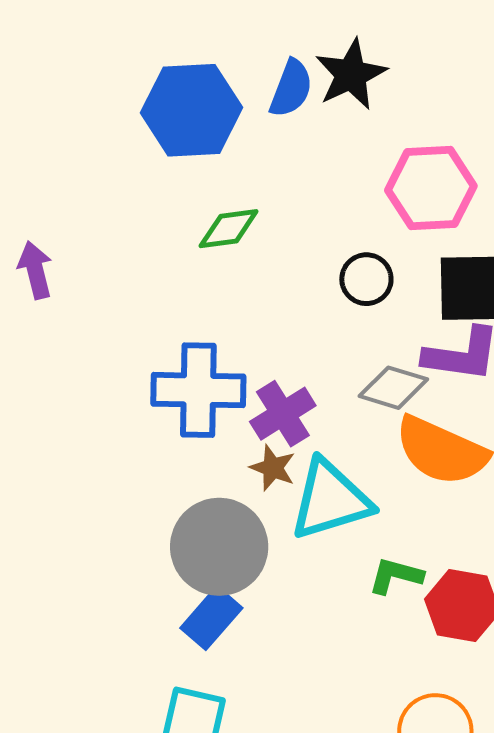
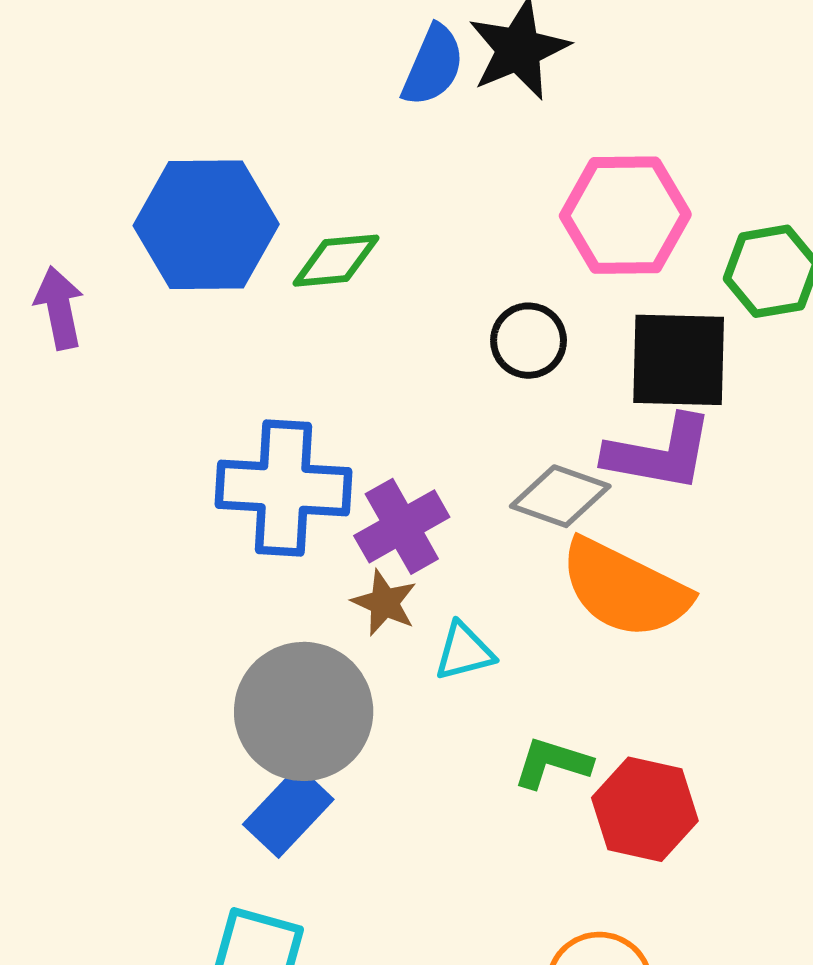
blue hexagon: (191, 110) -> (206, 225), moved
cyan triangle: (330, 500) -> (464, 651), size x0.5

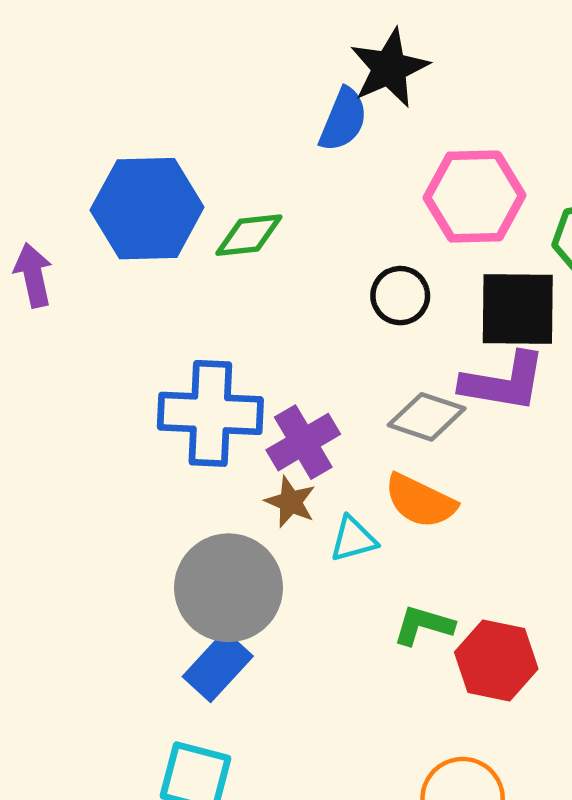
blue semicircle: (433, 66) -> (343, 120), moved
orange semicircle: (625, 589) -> (420, 501), moved, size x0.7

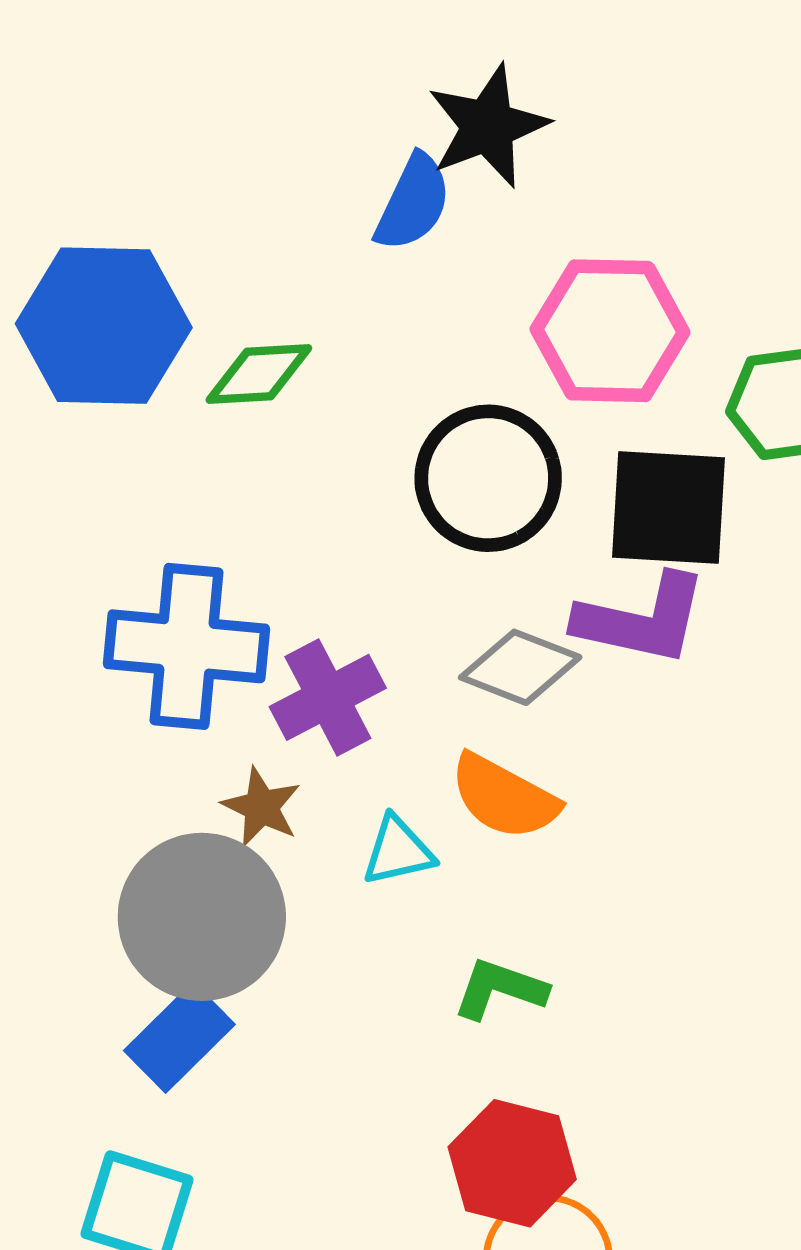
black circle: (400, 296) -> (488, 478), size x1.6
brown star: (290, 502) -> (261, 807), moved
red hexagon: (496, 660) -> (512, 1163), moved

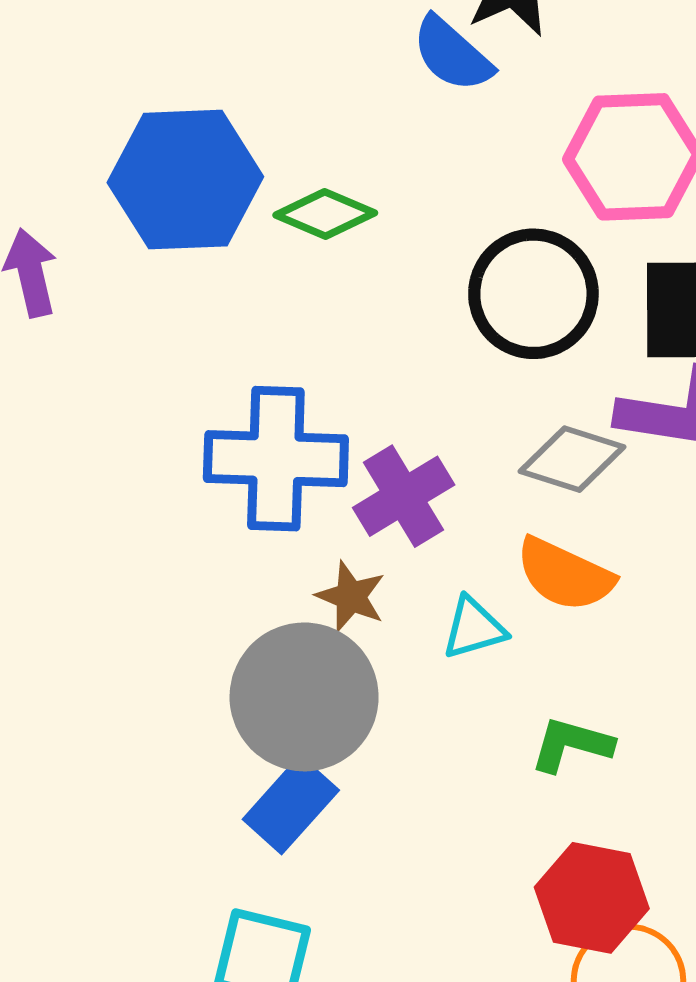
blue semicircle: (413, 203) -> (452, 54), turned 110
green diamond: (259, 374) -> (325, 214), turned 30

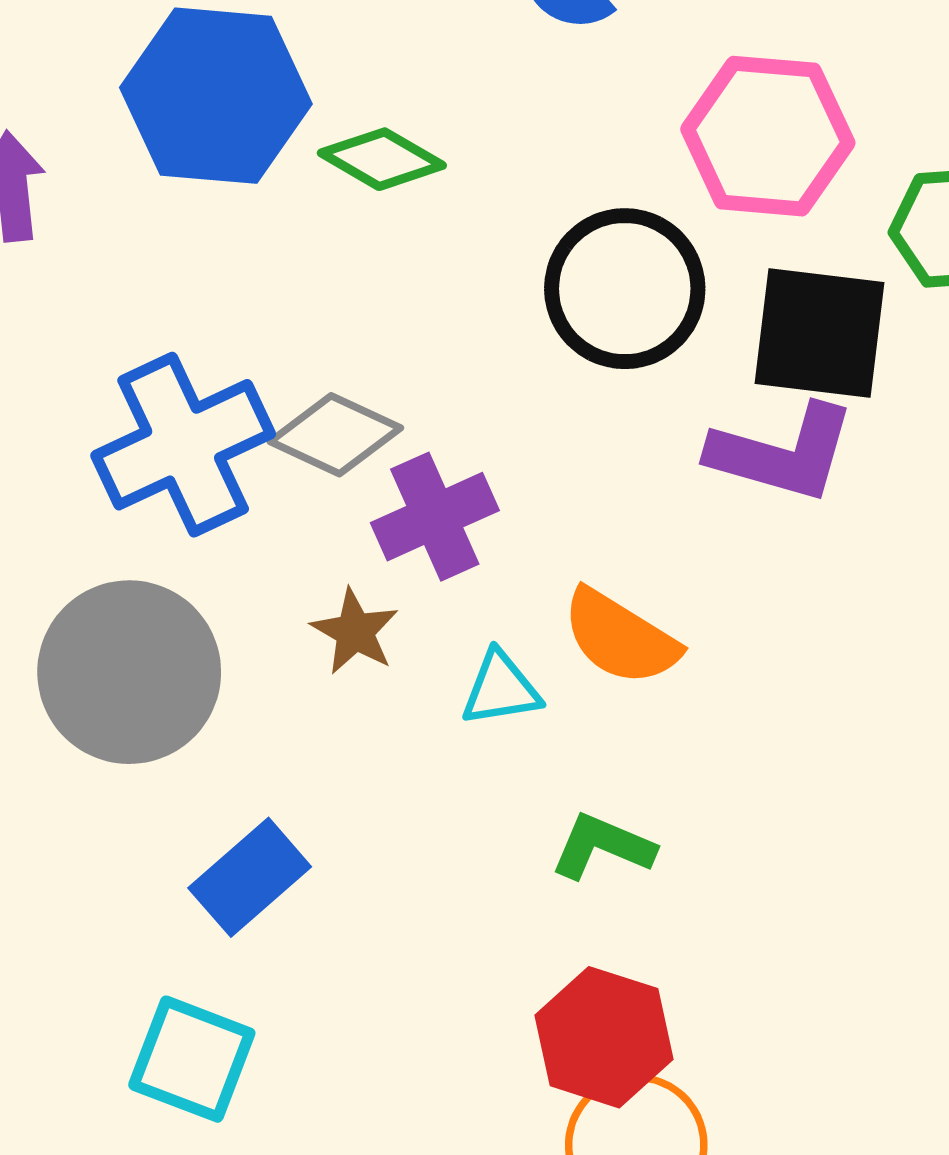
blue cross: (276, 459) -> (183, 445), moved, turned -34
gray diamond: (572, 459) -> (335, 435), moved
gray circle: (304, 697) -> (129, 672), moved

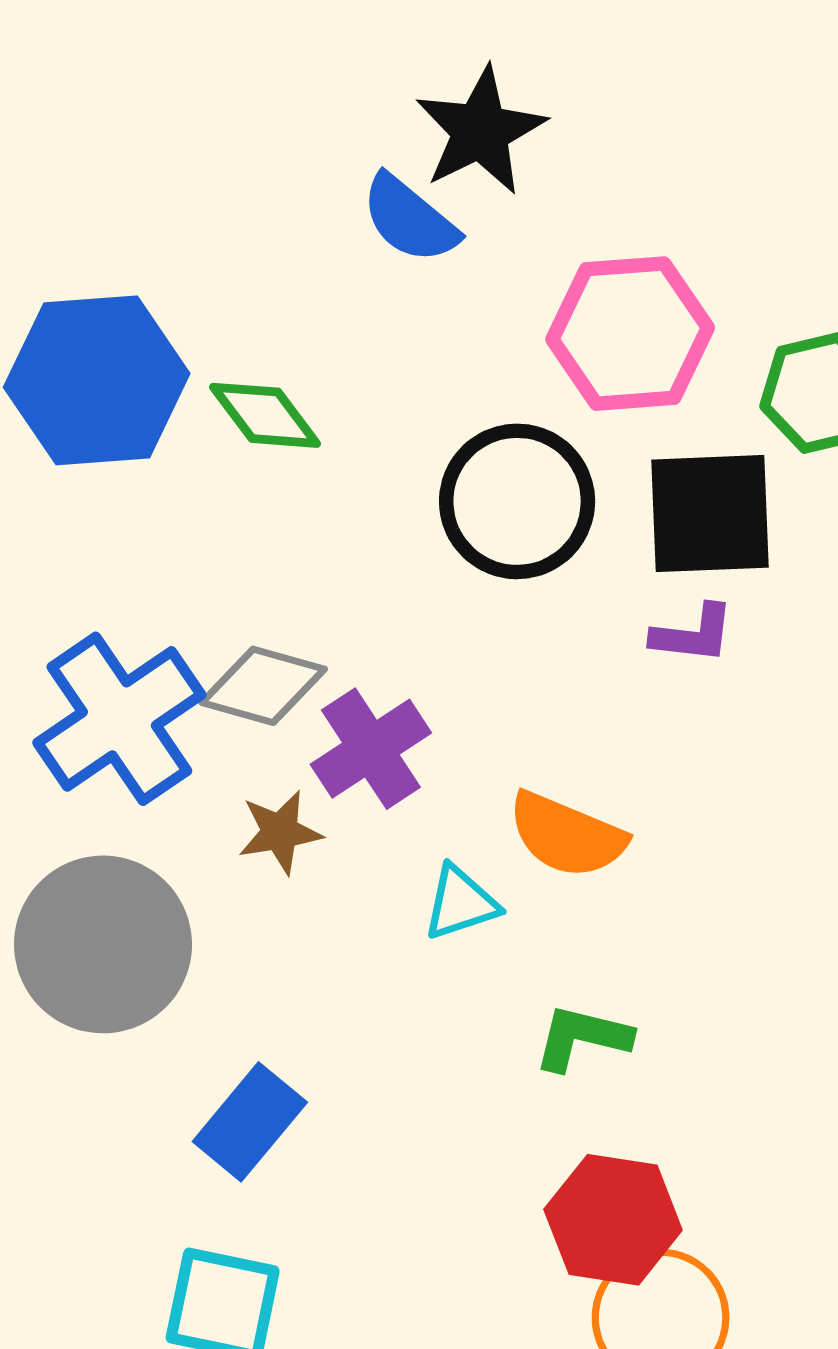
green diamond: (382, 159) -> (265, 415), turned 32
purple L-shape: (782, 453) -> (693, 634), size x0.6
brown star: (355, 632) -> (280, 832), moved, turned -30

